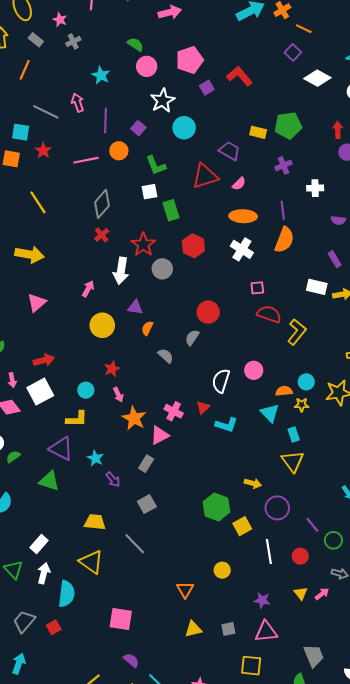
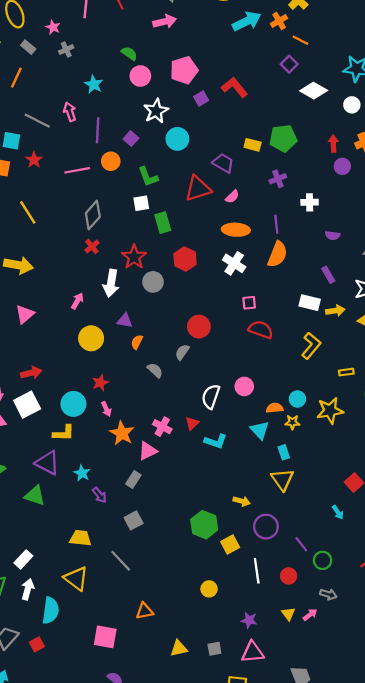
yellow L-shape: (297, 332) -> (311, 346), moved
cyan circle: (86, 390) -> (73, 404), size x1.5
orange triangle: (185, 590) -> (144, 611), moved, turned 48

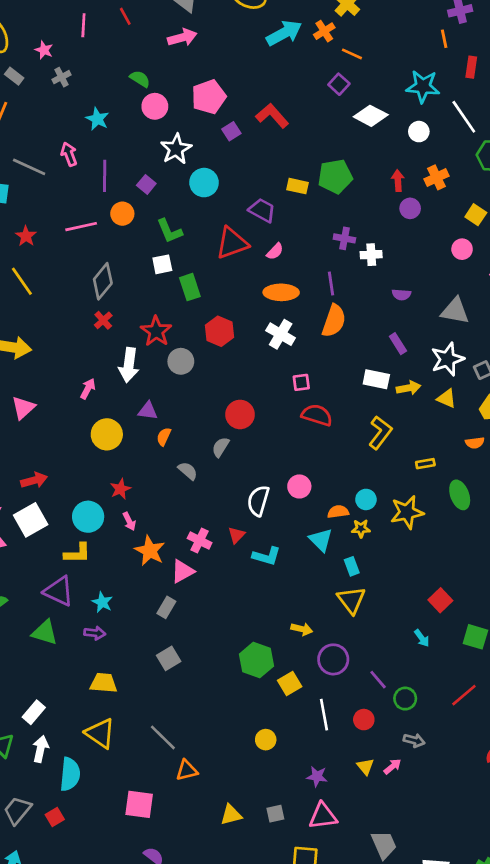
red star: (34, 160) -> (26, 236), moved
purple cross: (278, 179) -> (344, 238), moved, turned 35
purple arrow: (99, 495) -> (95, 633), moved, turned -42
gray line: (121, 561) -> (163, 737), moved

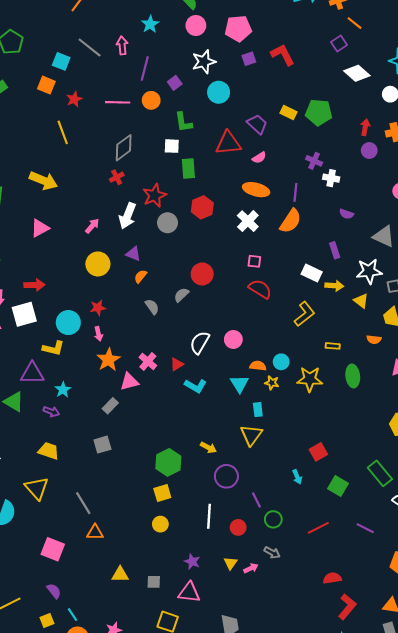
purple triangle: (59, 591) -> (32, 373), turned -40
yellow square: (290, 683) -> (162, 493), moved

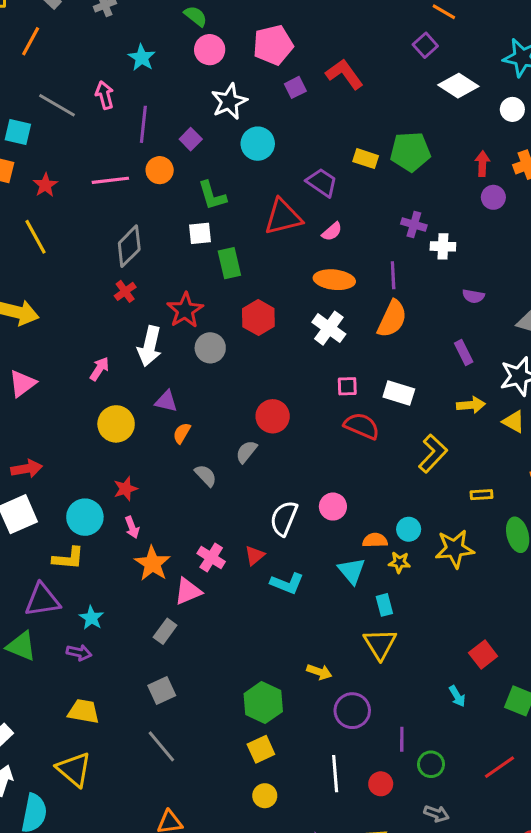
white rectangle: (312, 273) -> (399, 393), moved
purple line: (256, 500) -> (402, 739), turned 35
gray line: (83, 503) -> (161, 746), moved

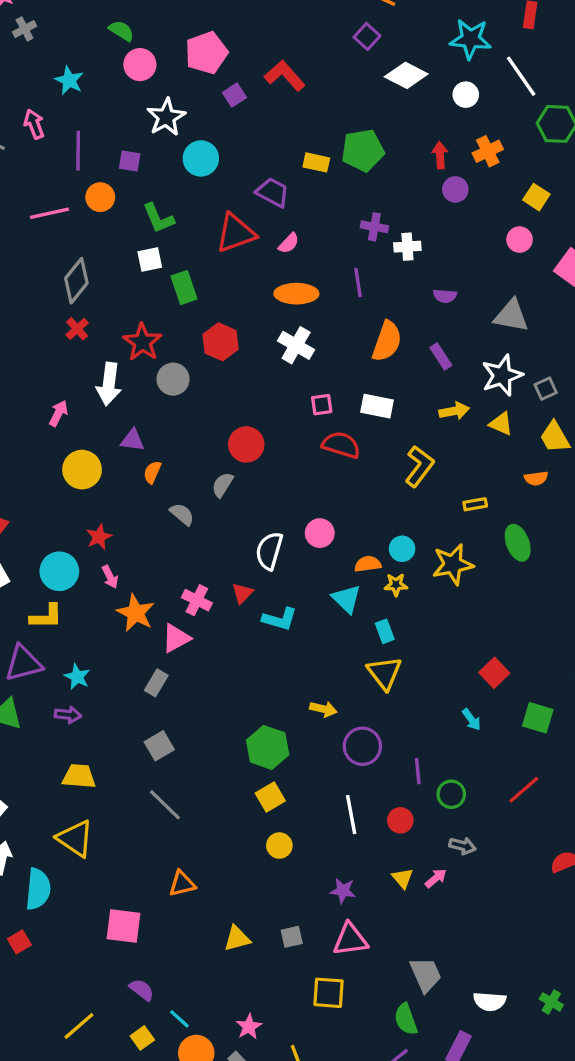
purple square: (191, 139) -> (130, 161), turned -30
orange semicircle: (392, 319) -> (387, 341), moved

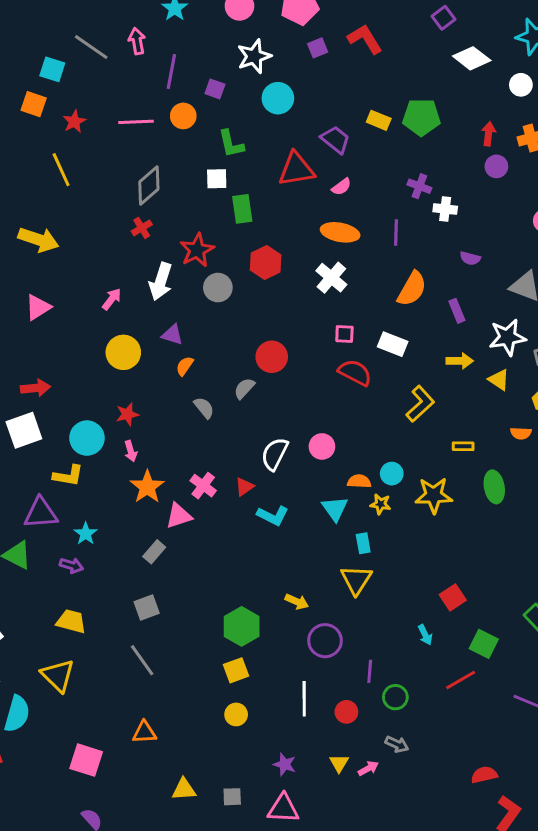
red line: (524, 790) -> (461, 680), moved

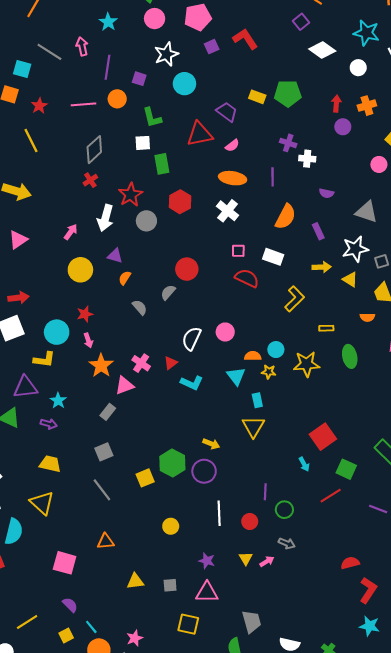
red square: (453, 597) -> (323, 437), size x1.4
purple circle: (325, 641) -> (204, 471), moved
yellow square: (236, 670) -> (145, 478), moved

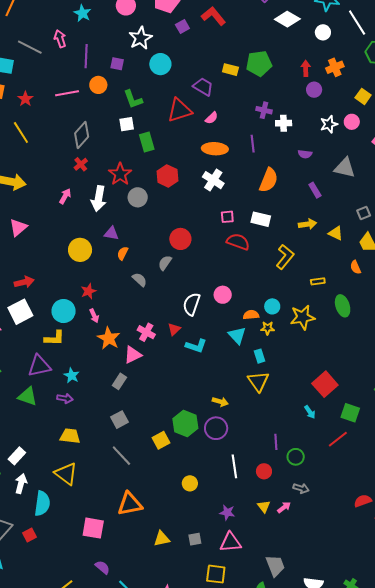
purple rectangle: (318, 231) -> (315, 190), moved
pink arrow: (71, 232) -> (65, 196), moved
white star: (355, 249) -> (329, 124), moved, size x0.7
orange semicircle: (367, 317) -> (355, 267), turned 72
orange triangle: (105, 541) -> (130, 504), size x1.5

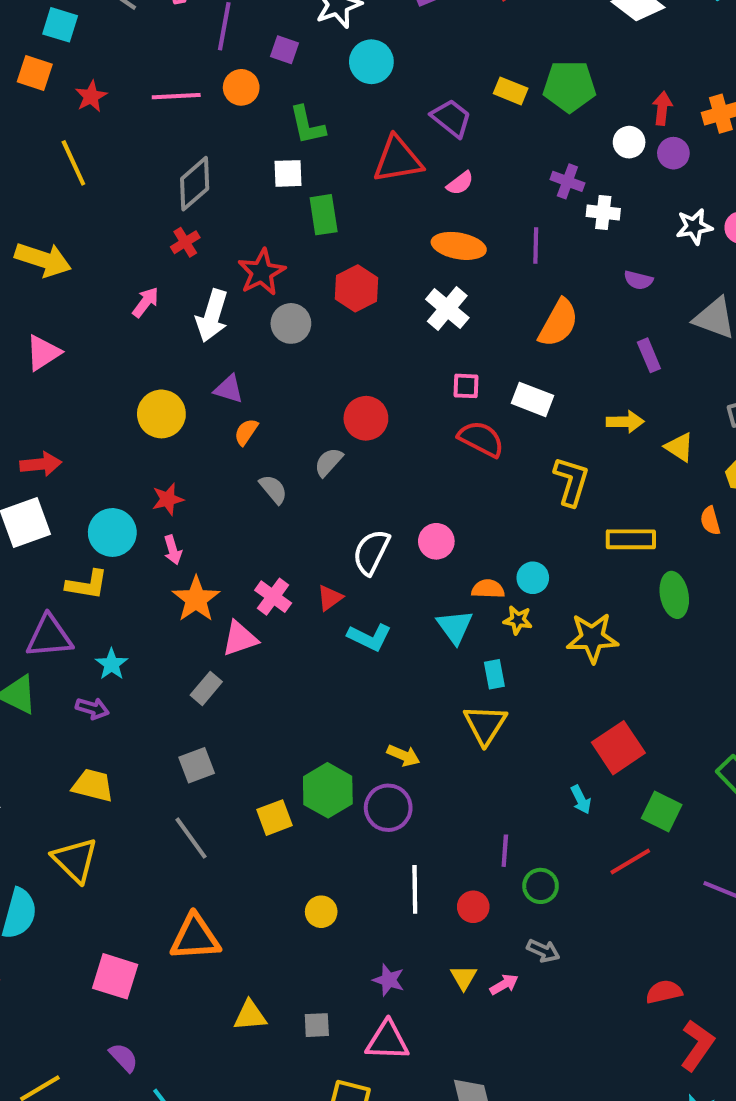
white circle: (323, 32) -> (629, 142), moved
yellow L-shape: (285, 257) -> (571, 481), turned -30
yellow rectangle: (318, 281) -> (631, 539), size x1.6
yellow star: (303, 317) -> (592, 638), moved

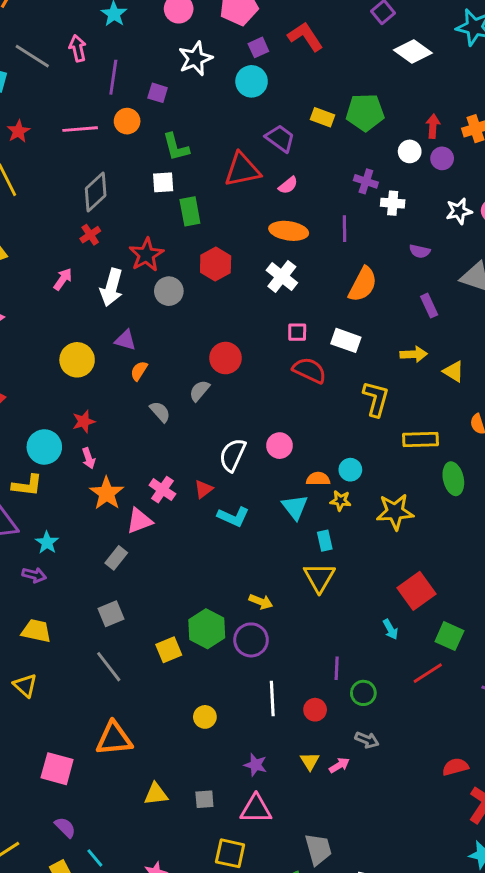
cyan circle: (371, 62) -> (252, 81), moved
yellow triangle: (75, 860) -> (25, 685), size x0.7

